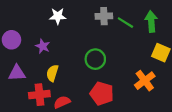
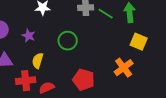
green circle: (95, 59) -> (68, 41), moved

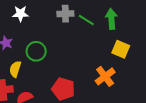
green circle: (68, 41) -> (36, 51), moved

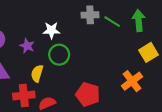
white star: (20, 14) -> (51, 30), moved
yellow square: (121, 49) -> (149, 52), turned 36

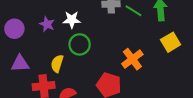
purple star: (27, 46) -> (47, 24), moved
orange cross: (132, 81) -> (132, 59), moved

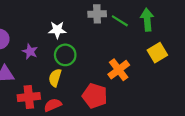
purple star: (47, 24) -> (30, 52), moved
yellow semicircle: (57, 64) -> (55, 78), moved

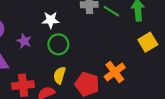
orange cross: (119, 70) -> (115, 72), moved
yellow semicircle: (55, 78) -> (59, 75), moved

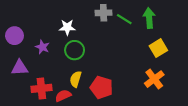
orange cross: (115, 72) -> (154, 79), moved

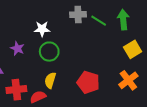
red pentagon: (101, 87) -> (88, 82), moved

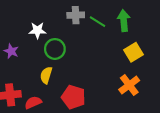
green circle: (49, 52) -> (55, 49), moved
yellow semicircle: (50, 80) -> (46, 75), moved
red pentagon: (88, 82) -> (73, 97), moved

